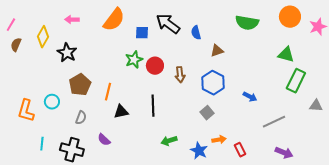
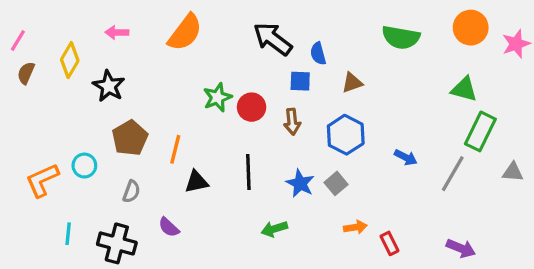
blue square: (142, 33) -> (300, 81), moved
orange L-shape: (26, 111) -> (42, 180), turned 50
gray line: (274, 122) -> (453, 174), moved, turned -35
blue star: (199, 151) -> (300, 183), moved

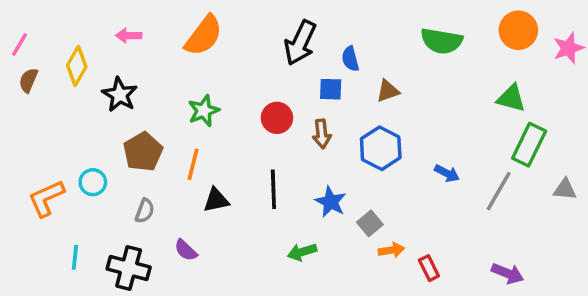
black arrow: (273, 39) -> (300, 43), turned -102
green star: (217, 97) -> (204, 111), moved
gray square: (336, 183) -> (370, 223), moved

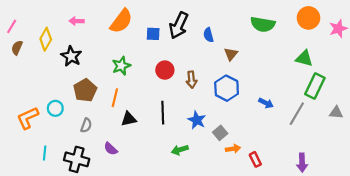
blue square: (331, 89) -> (153, 34), moved
brown triangle: (388, 91) -> (231, 54), turned -32
purple arrow: (508, 273) -> (302, 163), turned 66

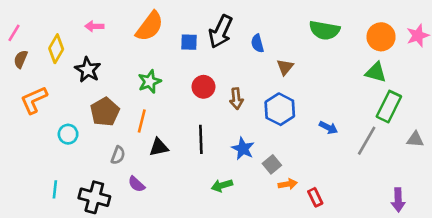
orange circle: (308, 18) -> (381, 37), moved
orange L-shape: (28, 118) -> (34, 100), moved
gray semicircle: (86, 125) -> (118, 155), moved
purple arrow: (302, 163) -> (398, 200), moved

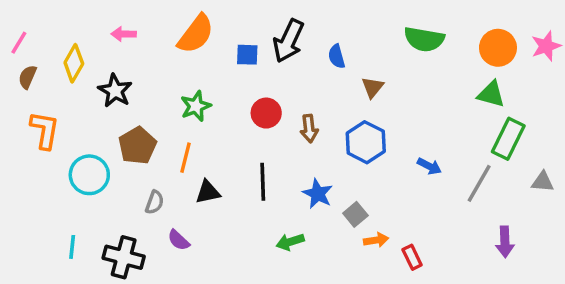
orange L-shape: (34, 100) -> (45, 130), turned 124
cyan circle: (68, 134) -> (89, 175), size x1.5
purple arrow: (398, 200) -> (505, 242), moved

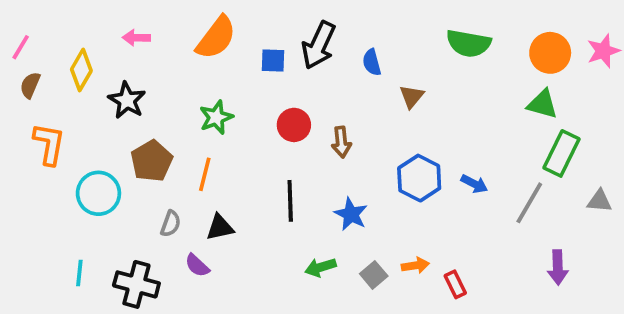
blue hexagon: (366, 142) -> (419, 178), moved
black triangle: (208, 192) -> (220, 227), moved
gray square: (355, 214) -> (374, 275), moved

